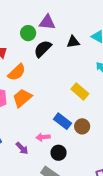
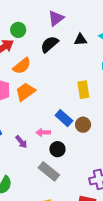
purple triangle: (47, 22) -> (56, 18), turned -48
green circle: (28, 33) -> (18, 30), moved
yellow rectangle: (80, 91) -> (83, 90), turned 36

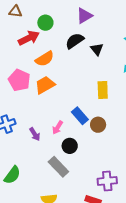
black triangle: (80, 40) -> (97, 49), moved, turned 48
pink arrow: (43, 132) -> (58, 127), turned -64

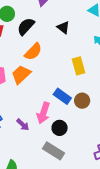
black semicircle: (75, 41) -> (26, 26), moved
orange semicircle: (45, 59) -> (33, 52), moved
pink arrow: (58, 127) -> (43, 113), size x1.5

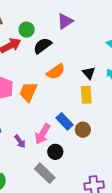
black triangle: (63, 28) -> (89, 73), moved
orange semicircle: (33, 52) -> (56, 72), moved
orange trapezoid: (21, 74) -> (28, 92), turned -35

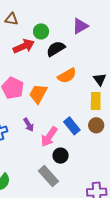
brown circle: (83, 130) -> (96, 125), moved
purple arrow: (20, 141) -> (29, 125), moved

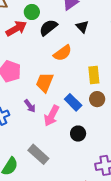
black triangle: (100, 79) -> (82, 27), moved
orange trapezoid: (38, 94) -> (45, 82), moved
black circle: (61, 156) -> (78, 134), moved
gray rectangle: (48, 176) -> (38, 154), moved

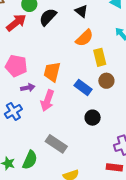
orange semicircle: (63, 53) -> (84, 38), moved
purple arrow: (30, 106) -> (28, 88), moved, turned -56
pink arrow: (52, 116) -> (47, 101), moved

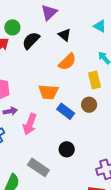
yellow rectangle: (100, 57) -> (94, 80), moved
orange trapezoid: (52, 72) -> (48, 92), moved, turned -100
black circle: (93, 118) -> (67, 149), moved

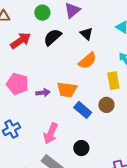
green circle: (12, 27) -> (42, 13), moved
purple arrow: (10, 111) -> (43, 93), moved
pink arrow: (30, 124) -> (51, 133), moved

